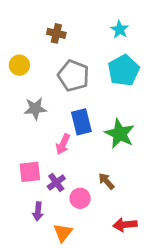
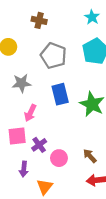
pink arrow: (63, 144) -> (30, 113), moved
brown arrow: (106, 181) -> (90, 156), moved

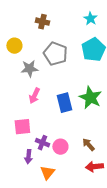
gray star: (22, 83) -> (29, 69), moved
blue rectangle: (60, 94) -> (64, 103), moved
pink arrow: (30, 113) -> (34, 96), moved
purple cross: (39, 145) -> (42, 143), moved, turned -32

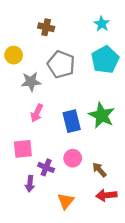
pink circle: (60, 147) -> (73, 158), moved
orange triangle: (47, 173) -> (66, 201), moved

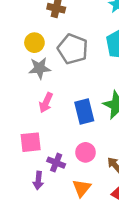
yellow circle: (14, 55) -> (34, 43), moved
orange triangle: (66, 201) -> (82, 188), moved

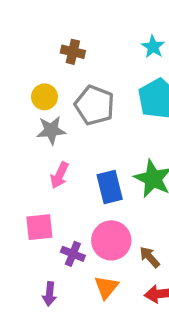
pink circle: (85, 152) -> (111, 240), size x1.5
purple arrow: (38, 180) -> (49, 294), moved

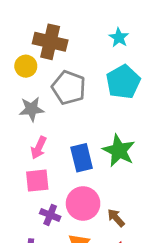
brown cross: (73, 52) -> (50, 42), size x1.6
yellow circle: (44, 97) -> (26, 66), moved
pink square: (39, 227) -> (37, 181), moved

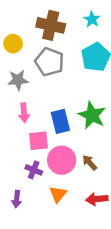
brown cross: (50, 42) -> (51, 25), moved
pink arrow: (39, 148) -> (24, 113), turned -30
pink square: (37, 181) -> (39, 141), moved
brown arrow: (116, 218) -> (90, 163), moved

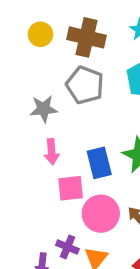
yellow circle: (13, 44) -> (40, 34), moved
purple cross: (34, 170) -> (67, 247), moved

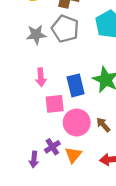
gray star: (44, 109) -> (36, 35), moved
purple cross: (67, 247) -> (52, 147), turned 35

